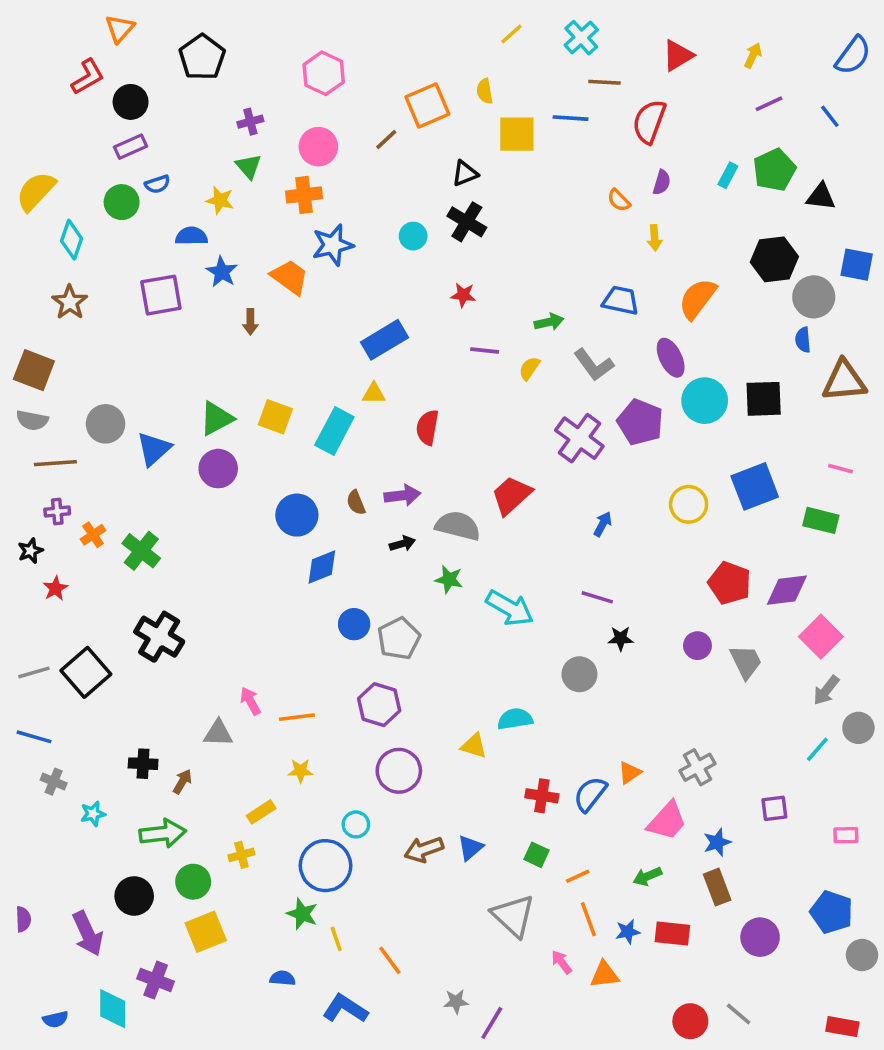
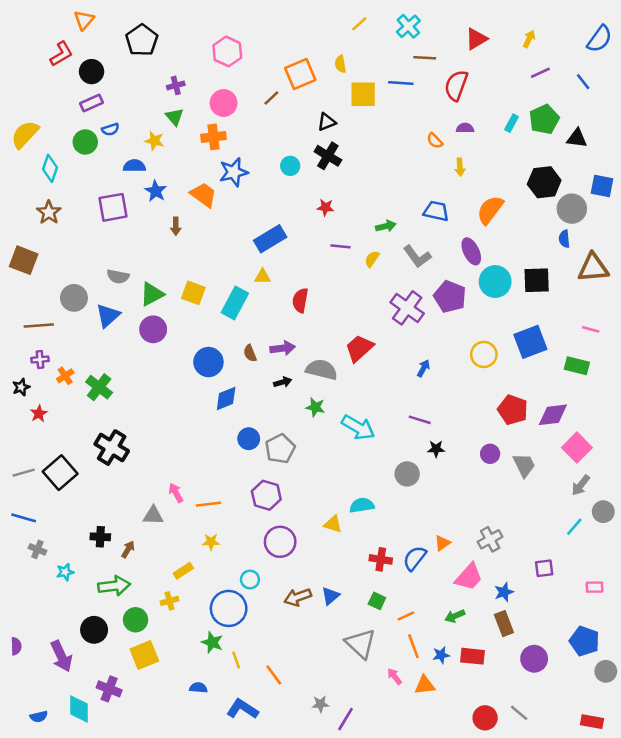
purple semicircle: (662, 182) -> (465, 128), turned -108
gray semicircle: (32, 420) -> (118, 277), moved

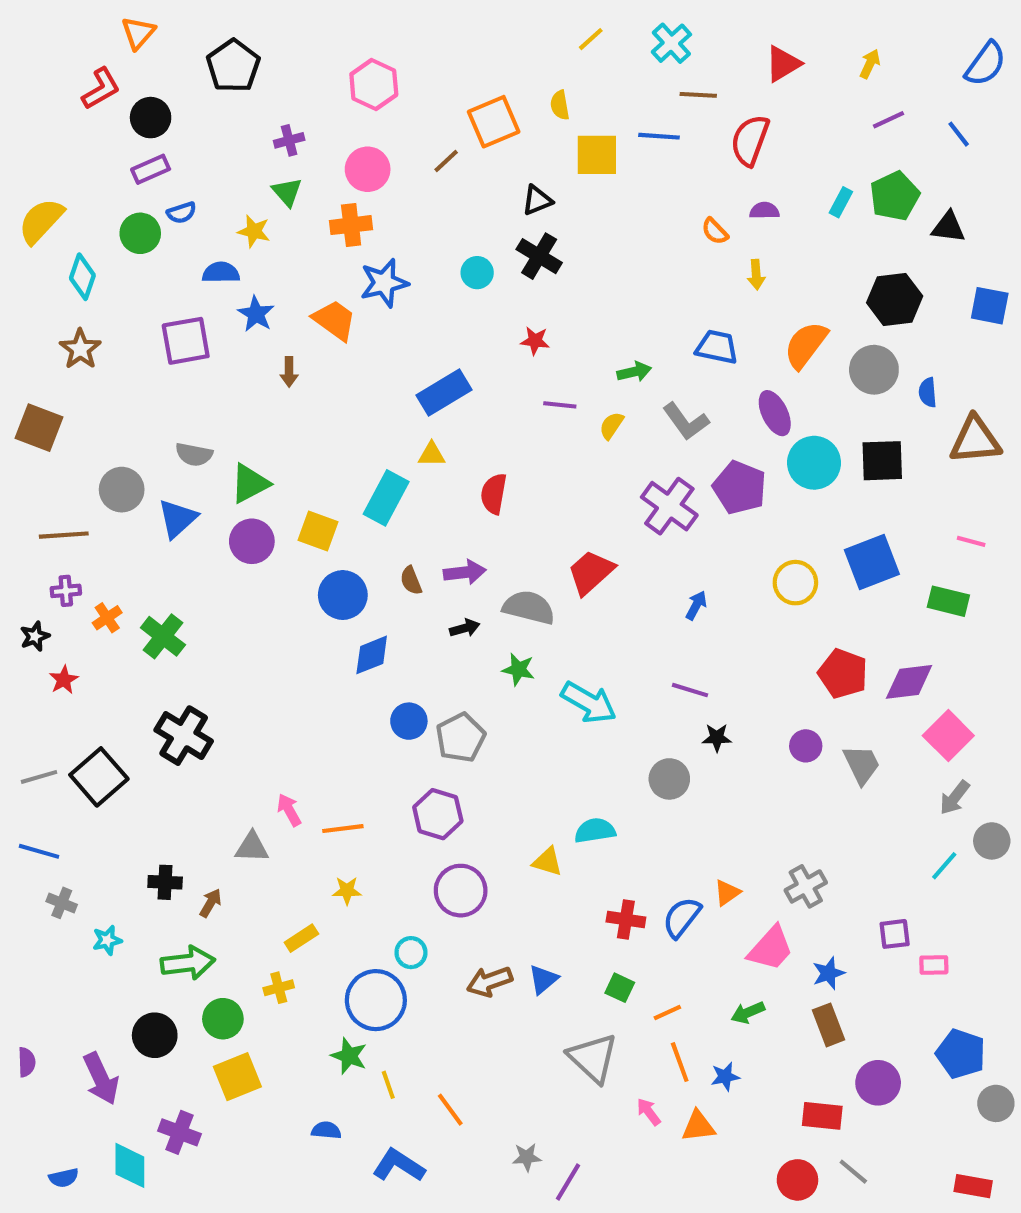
gray circle: (572, 209) -> (874, 370), moved
yellow square: (193, 293) -> (318, 531), moved
pink rectangle: (594, 587) -> (934, 965), moved
red rectangle: (473, 656) -> (822, 1116), moved

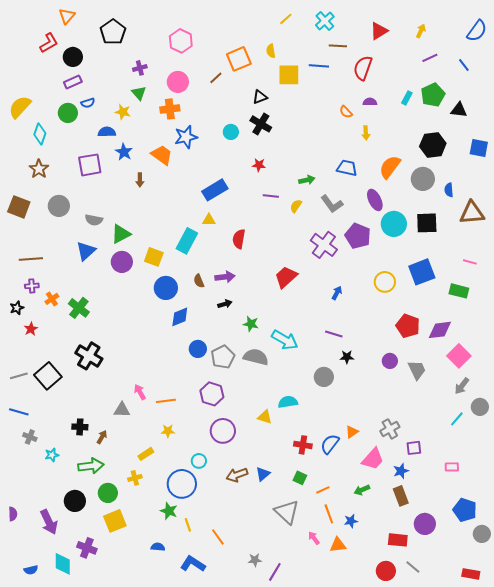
gray circle: (122, 490) -> (59, 206), moved
gray semicircle: (529, 607) -> (256, 357), moved
purple square: (895, 934) -> (414, 448), moved

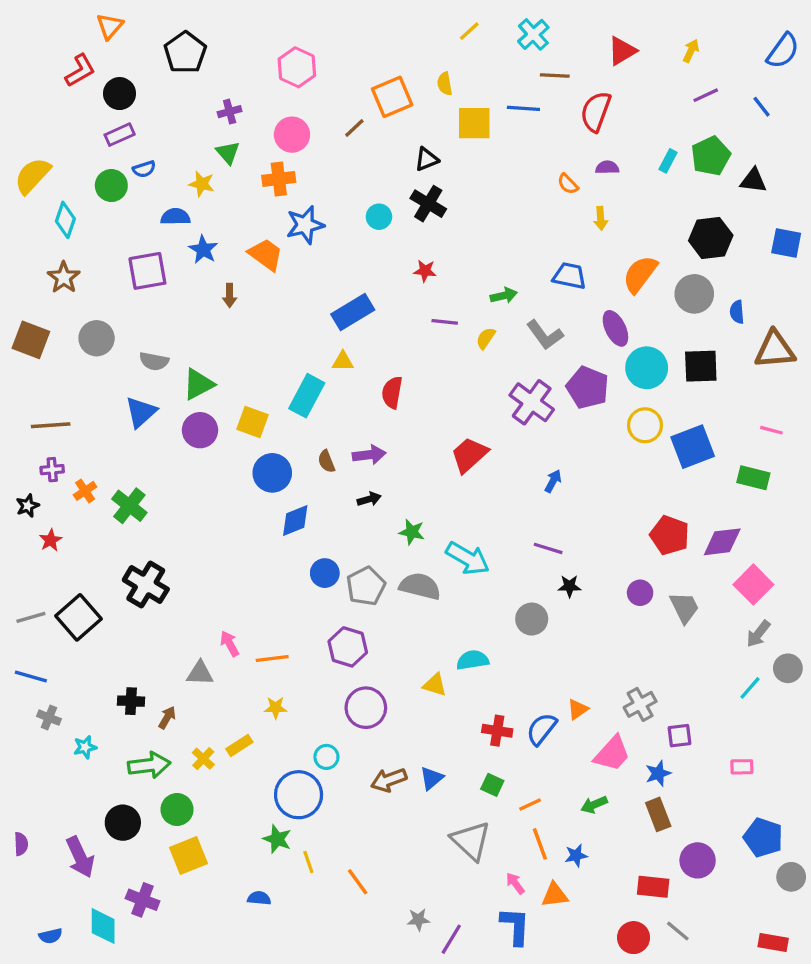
yellow circle: (385, 282) -> (645, 425), moved
yellow cross: (135, 478) -> (203, 759), moved, turned -32
blue L-shape: (193, 564) -> (515, 926), moved, turned 60

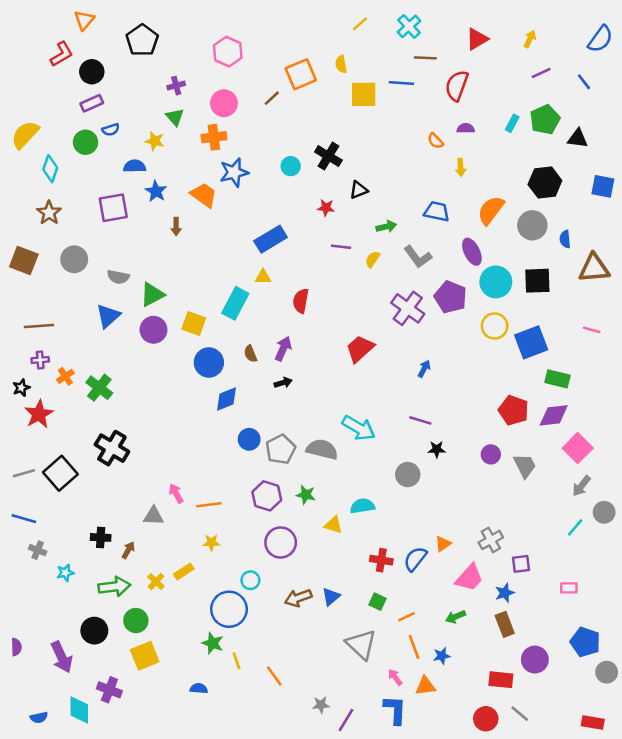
black triangle: (427, 159) -> (359, 190), moved
purple arrow: (369, 455) -> (283, 349), turned -60
green rectangle: (753, 478) -> (558, 379), moved
green star: (412, 532) -> (306, 495), moved
red star: (51, 540) -> (39, 414), size x1.6

